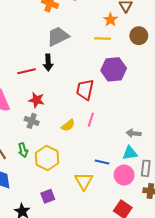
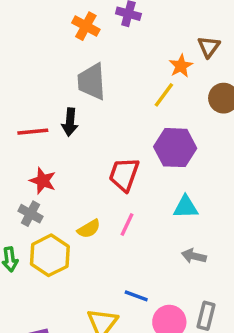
gray trapezoid: (58, 36) -> (92, 82), turned -75
yellow line: (103, 39) -> (164, 95), turned -63
cyan triangle: (130, 153) -> (186, 207), moved
yellow hexagon: (47, 158) -> (50, 255), moved

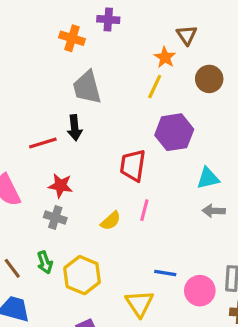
cyan triangle: (186, 207) -> (208, 178), moved
yellow hexagon: (50, 255) -> (82, 275), moved
gray arrow: (194, 256) -> (214, 211), moved

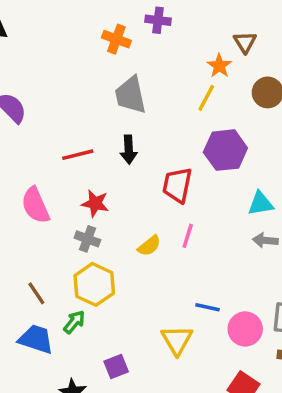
black arrow: (75, 128) -> (129, 150), moved
green arrow: (45, 262) -> (74, 322), moved, turned -125
yellow hexagon: (82, 275) -> (94, 284), moved

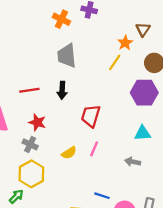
purple hexagon: (225, 150) -> (144, 93), moved
gray arrow: (265, 240) -> (133, 162), moved

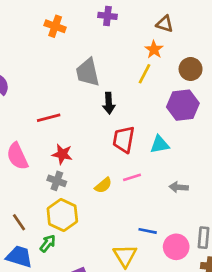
orange cross: (61, 19) -> (55, 26), moved
brown triangle: (143, 29) -> (165, 24), moved, turned -40
black arrow: (62, 90) -> (109, 103), moved
cyan triangle: (143, 133) -> (160, 144), moved
pink line: (94, 149) -> (132, 177), turned 56

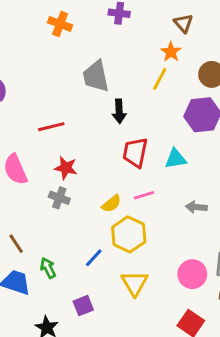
brown triangle: (165, 24) -> (183, 23), turned 30
yellow hexagon: (62, 215) -> (129, 234), moved
blue line: (148, 231) -> (94, 258), moved, turned -60
green arrow: (48, 243) -> (48, 268), turned -66

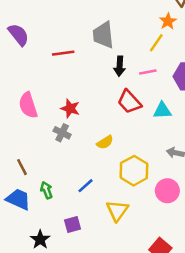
red line: (51, 127) -> (63, 53), moved
red trapezoid: (135, 152) -> (129, 102), turned -60
pink line: (144, 195) -> (148, 72), moved
yellow hexagon: (129, 234) -> (134, 171), moved
pink circle: (192, 274) -> (167, 191), moved

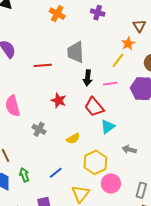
red star: (70, 108) -> (59, 100), moved
cyan triangle: (162, 111) -> (108, 127), moved, turned -35
pink circle: (167, 191) -> (111, 183), moved

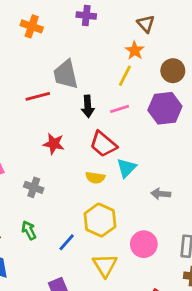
red line: (43, 65) -> (38, 96), moved
yellow semicircle: (73, 139) -> (95, 178), moved, turned 48
yellow hexagon: (95, 162) -> (100, 220), moved
green arrow: (24, 175) -> (29, 230), moved

